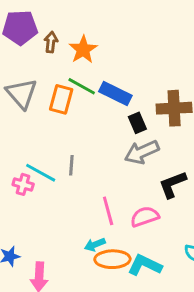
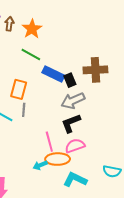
blue rectangle: (115, 94) -> (53, 74), moved
orange rectangle: (61, 99) -> (19, 89), moved
black L-shape: (173, 184) -> (71, 123), moved
orange ellipse: (112, 259) -> (58, 159), moved

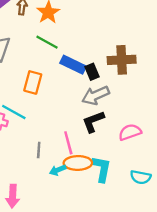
gray line: (24, 110) -> (39, 150), moved
pink semicircle: (75, 146) -> (130, 132), moved
cyan L-shape: (75, 180) -> (101, 169), moved, turned 75

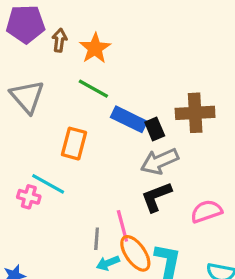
gray line: (39, 150) -> (97, 239), moved
orange ellipse: (78, 163) -> (135, 253), turned 56

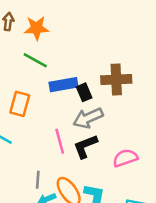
orange star: (95, 48) -> (37, 28), turned 30
blue rectangle: (129, 119) -> (64, 85), turned -36
pink line: (122, 226) -> (60, 141), moved

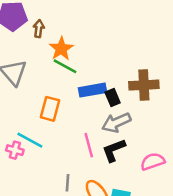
orange star: (37, 28) -> (61, 49), moved, turned -30

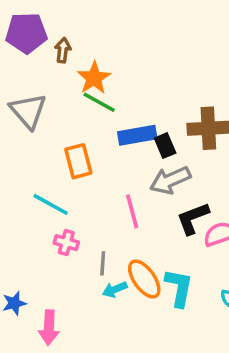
orange rectangle: (50, 109) -> (78, 161), turned -30
pink cross: (15, 150) -> (66, 243), moved
black L-shape: (114, 150) -> (193, 218), moved

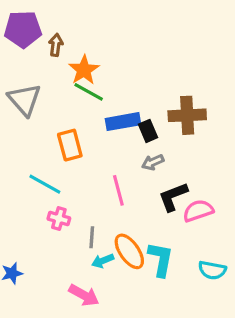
gray arrow: (170, 180) -> (153, 162), size x0.6
pink arrow: (49, 328) -> (84, 295), moved, turned -64

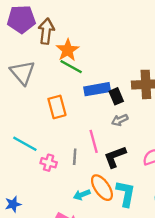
brown arrow: (56, 45) -> (46, 31), size x1.5
cyan line: (45, 184) -> (25, 144), moved
black L-shape: (173, 197) -> (115, 157), moved
gray line: (92, 237) -> (75, 157), moved

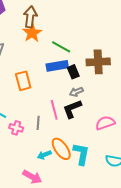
brown arrow: (46, 31) -> (30, 17), moved
green line: (71, 67) -> (61, 47), moved
black L-shape: (115, 157) -> (72, 109), moved

